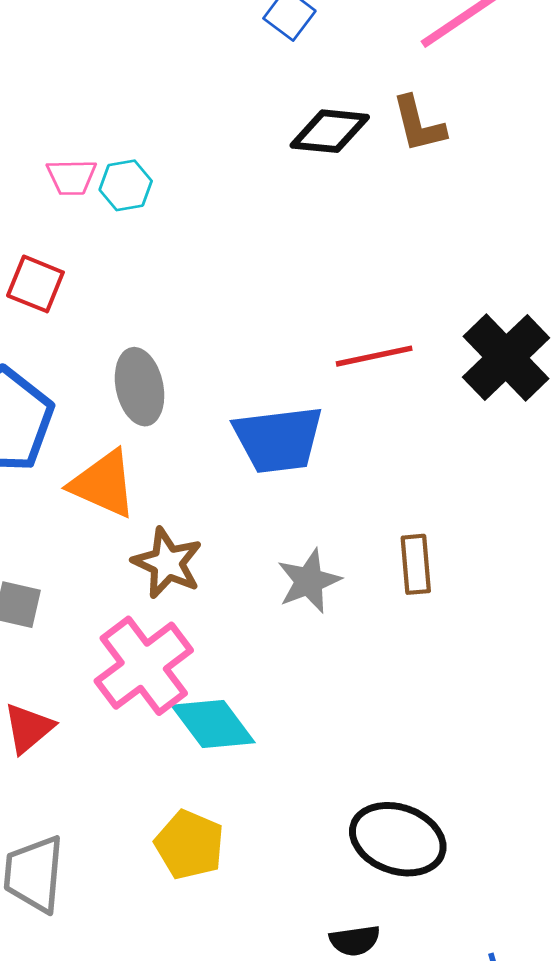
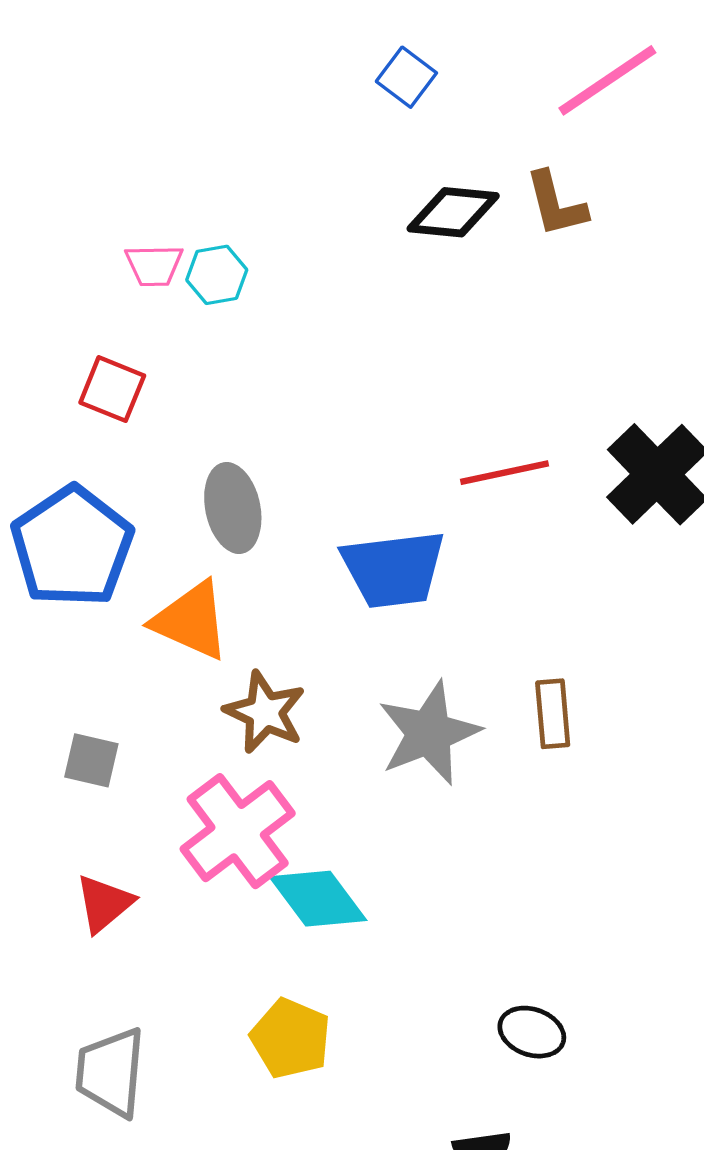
gray star: (309, 581) -> (429, 733), size x1.4
black ellipse: (398, 839) -> (532, 1032), size x0.6

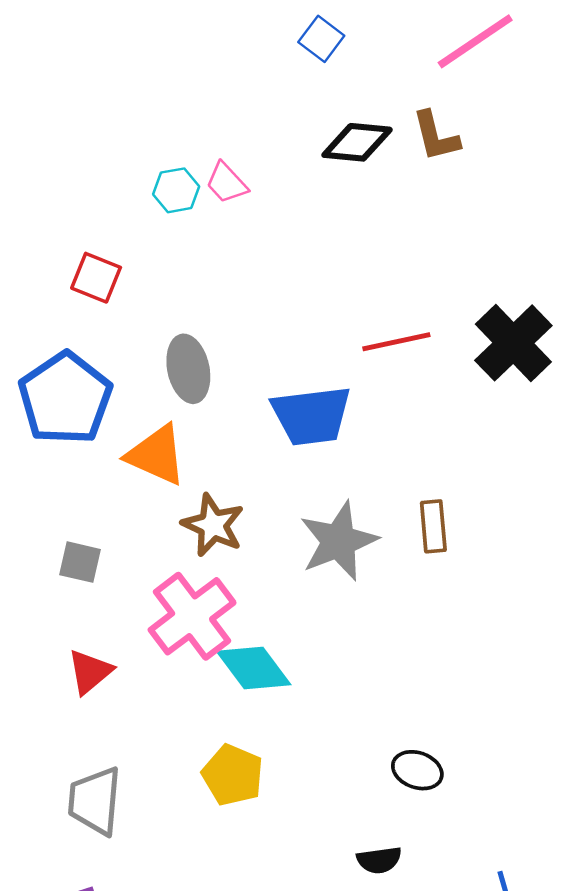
pink trapezoid: (154, 265) -> (227, 183), moved, turned 48

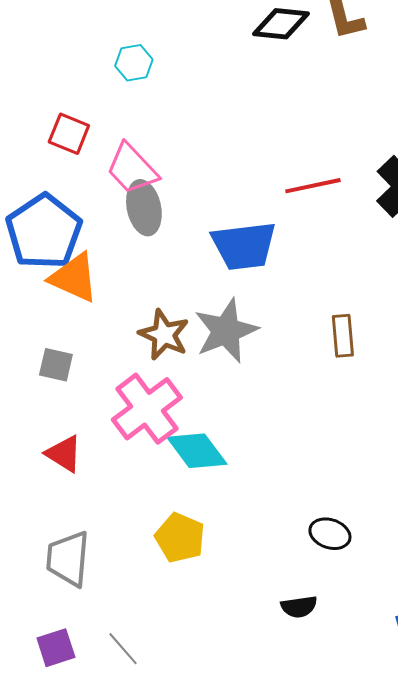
pink trapezoid: (227, 183) -> (132, 169), moved, size x1.5
orange triangle: (156, 455) -> (74, 278), moved
gray star: (339, 541) -> (226, 331), moved
red triangle: (90, 672) -> (64, 454), turned -48

